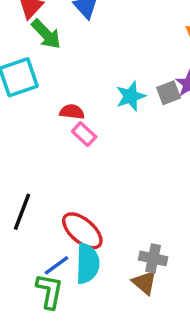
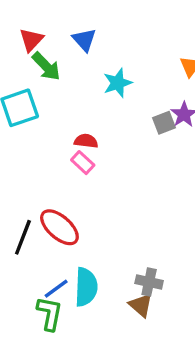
cyan star: (131, 96) -> (118, 83), moved
red semicircle: (72, 112) -> (86, 141), moved
red ellipse: (82, 231) -> (59, 227), moved

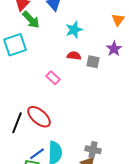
gray square: (164, 123) -> (93, 62), moved, turned 32
red semicircle: (86, 141) -> (74, 56), moved

